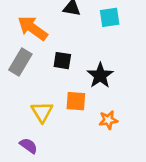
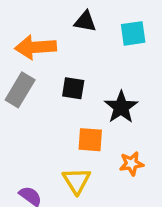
orange arrow: (33, 28) -> (36, 47), turned -40
yellow triangle: (42, 112) -> (77, 181), moved

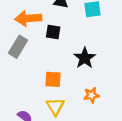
black square: (73, 88) -> (53, 32), moved
orange square: (90, 140) -> (53, 79), moved

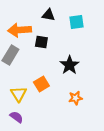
orange square: (53, 79) -> (41, 84), turned -35
yellow triangle: (55, 106) -> (18, 94), moved

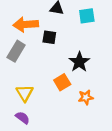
orange square: (41, 84) -> (62, 82), moved

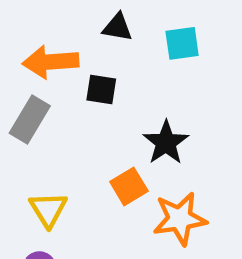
orange star: (86, 97) -> (180, 219), size x1.6

